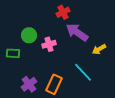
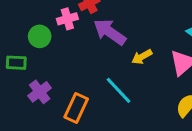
pink cross: (49, 44) -> (67, 19), moved
purple cross: (29, 84) -> (40, 92), moved

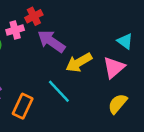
yellow arrow: (142, 57) -> (79, 62), size x1.5

